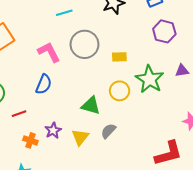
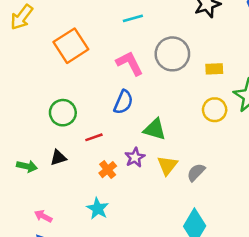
cyan line: (64, 13) -> (133, 18), moved
green triangle: (91, 106) -> (155, 129), moved
gray semicircle: (108, 131) -> (196, 172), moved
orange cross: (30, 140) -> (108, 170), turned 32

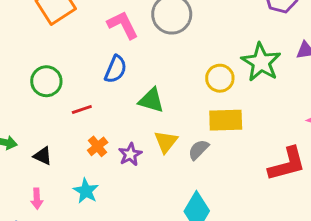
yellow rectangle: (214, 69) -> (226, 120), moved, size x1.6
purple star: (135, 157) -> (130, 154), moved
black triangle: (58, 158) -> (43, 156), moved, turned 42
pink arrow: (43, 216) -> (37, 199), moved, turned -120

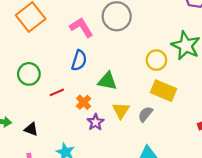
yellow rectangle: (226, 120) -> (163, 91), turned 30
orange cross: (98, 146) -> (84, 102), moved

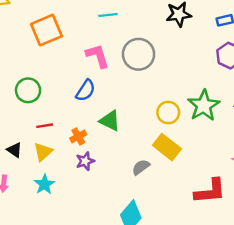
red line: (57, 92) -> (45, 126), moved
yellow triangle: (121, 110) -> (43, 152), moved

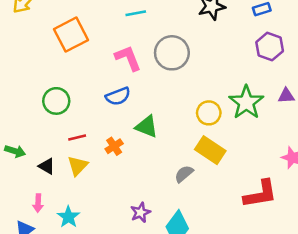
blue semicircle: (86, 90) -> (118, 96), turned 40
purple star: (85, 161) -> (140, 212), moved
cyan star: (44, 184) -> (68, 217), moved

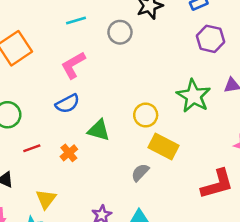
gray circle: (172, 53) -> (120, 32), moved, size x0.7
pink L-shape: (128, 58) -> (73, 65), turned -92
yellow circle: (209, 113) -> (146, 115), moved
yellow triangle: (78, 166) -> (46, 199), moved

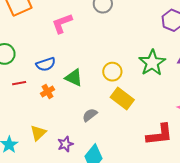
blue semicircle: (67, 104) -> (46, 64), moved
gray semicircle: (140, 172) -> (90, 115), moved
yellow triangle: (46, 199) -> (38, 133), moved

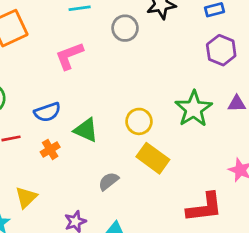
yellow triangle: (38, 133) -> (26, 197), moved

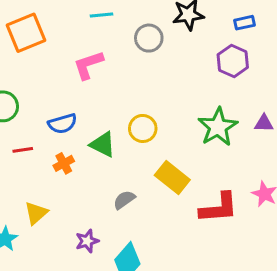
purple hexagon: (221, 50) -> (233, 61), moved
yellow circle: (139, 121) -> (143, 128), moved
red L-shape: (204, 207) -> (219, 208), moved

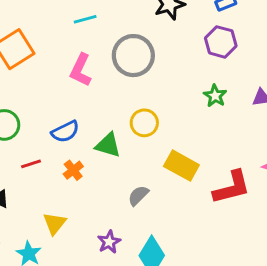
gray circle: (149, 38) -> (133, 56), moved, size x1.5
pink L-shape: (88, 65) -> (81, 70), turned -36
green star: (218, 127) -> (215, 96), moved, size x0.6

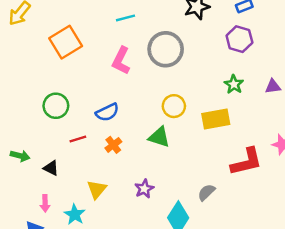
green triangle: (108, 145) -> (159, 137), moved
yellow rectangle: (181, 166) -> (216, 119), moved, turned -40
gray semicircle: (138, 195) -> (206, 192), moved
purple star: (109, 242) -> (144, 189), moved

